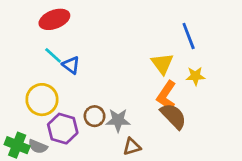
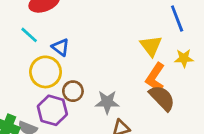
cyan line: (53, 55) -> (29, 35), moved
yellow circle: (42, 100) -> (46, 72), moved
brown circle: (95, 116) -> (73, 91), moved

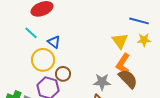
blue line: (177, 18) -> (139, 21), turned -54
yellow star: (184, 58) -> (144, 40), moved
gray star: (107, 102) -> (102, 82), moved

